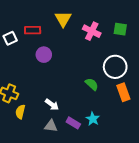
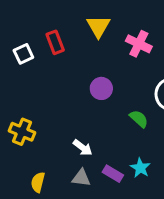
red rectangle: (33, 30) -> (55, 42), turned 70
purple circle: (44, 55) -> (101, 88), moved
yellow semicircle: (20, 112) -> (38, 182), moved

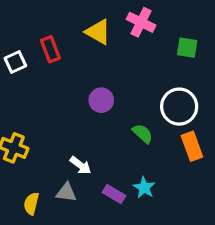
yellow triangle: (98, 26) -> (98, 32), turned -30
pink cross: (139, 44) -> (141, 22), moved
gray triangle: (81, 178) -> (66, 192), moved

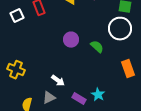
white circle: (179, 107) -> (120, 29), moved
green semicircle: (143, 134) -> (97, 47), moved
gray triangle: (66, 192) -> (49, 98), turned -32

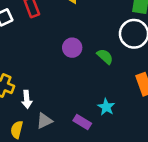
white arrow: (58, 81) -> (27, 99), moved, turned 48
cyan star: (98, 95) -> (106, 107), moved

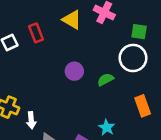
green semicircle: (105, 56) -> (105, 80), turned -70

